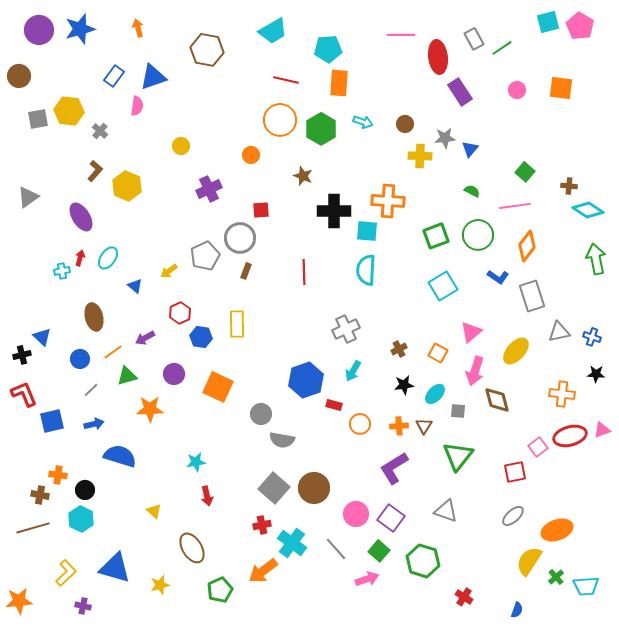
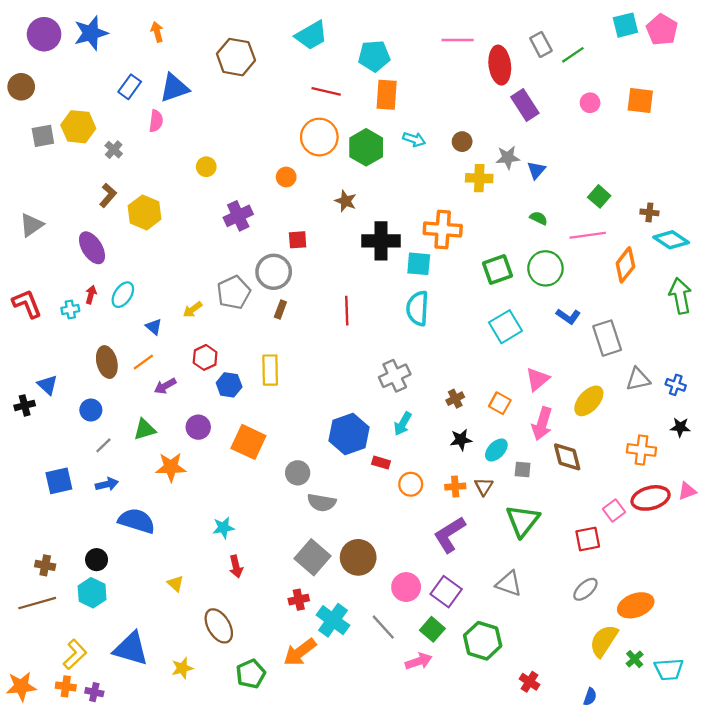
orange diamond: (527, 246) -> (625, 265), moved
orange line: (113, 352) -> (143, 362), moved
red L-shape: (24, 394) -> (27, 304), moved
orange cross: (58, 475) -> (66, 686), moved

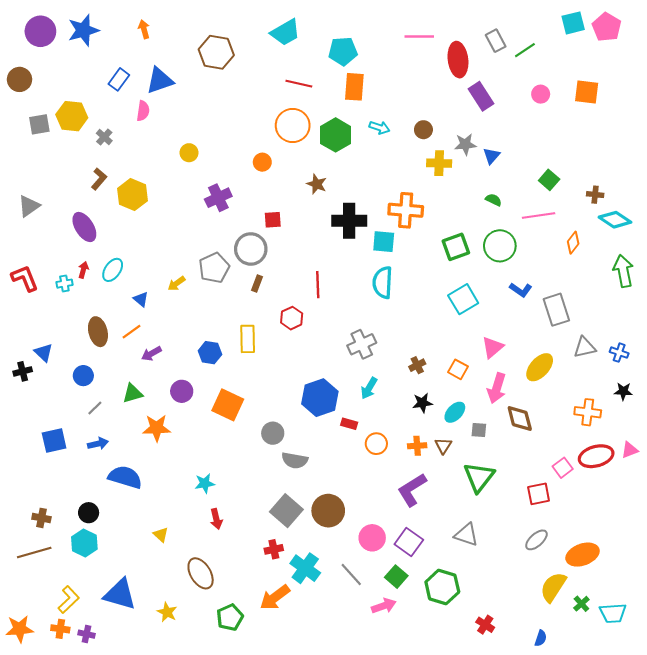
orange diamond: (625, 265) -> (573, 243), size x0.7
red hexagon: (205, 357) -> (292, 318), moved
yellow star: (182, 668) -> (167, 612), turned -30

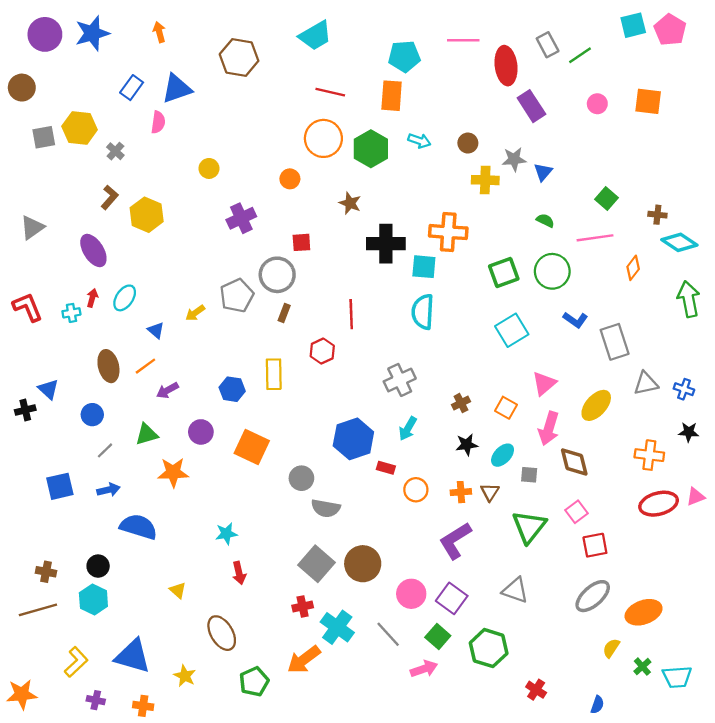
cyan pentagon: (343, 51) -> (404, 56), moved
pink square: (563, 468) -> (577, 512), moved
gray ellipse: (536, 540) -> (593, 596), size x1.4
yellow semicircle: (553, 587) -> (611, 648), size x0.6
orange cross: (60, 629) -> (143, 706), moved

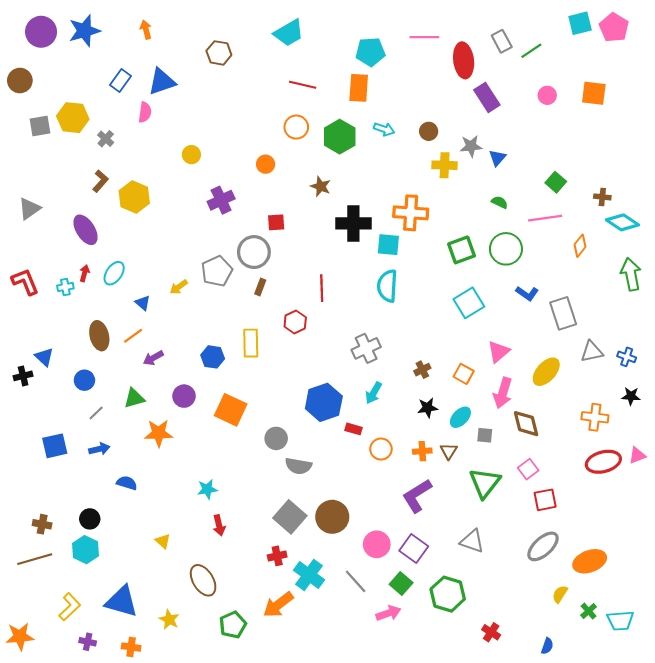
brown hexagon: (239, 58) -> (219, 53), size x0.7
orange circle: (323, 138) -> (296, 127), size x0.7
blue semicircle: (138, 527) -> (127, 483), size x0.6

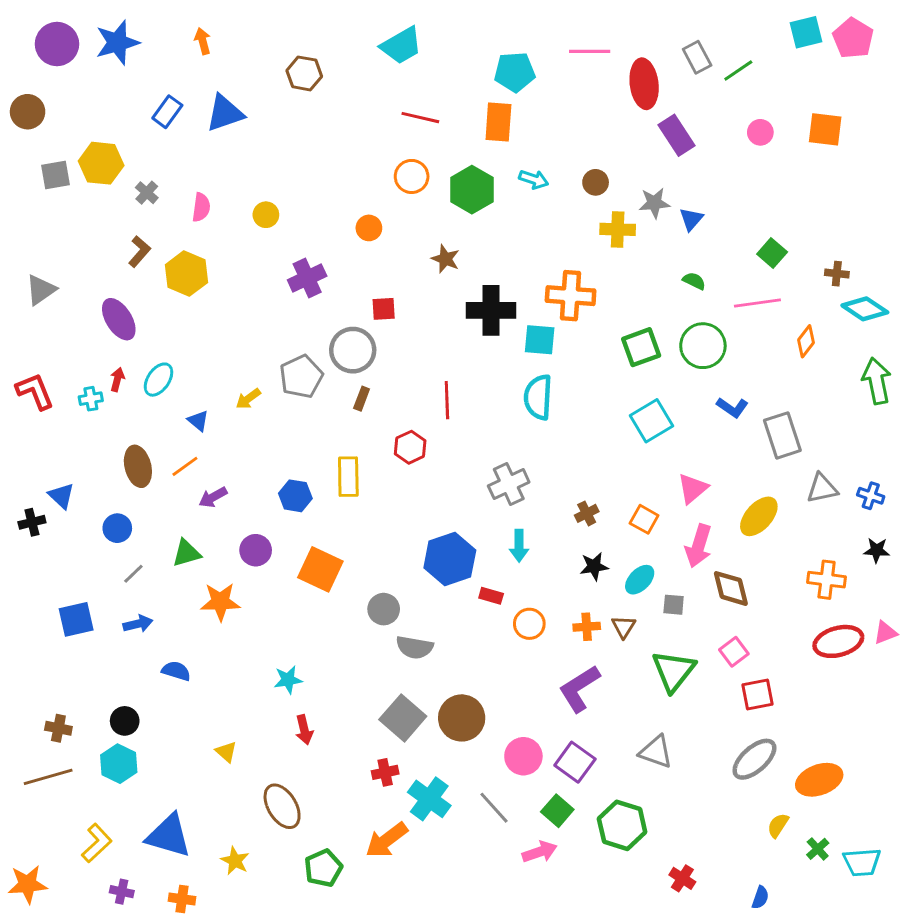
pink semicircle: (145, 112) -> (201, 207), moved
cyan arrow: (374, 393) -> (519, 546), turned -30

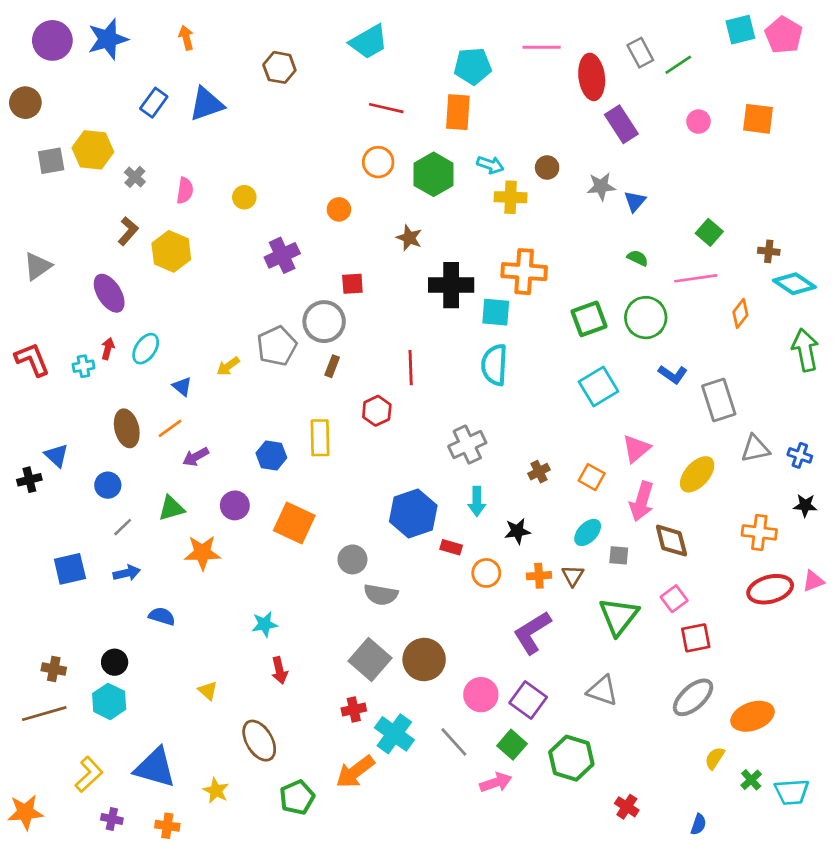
yellow cross: (618, 229) -> (511, 197), moved
black star: (594, 566) -> (517, 531), moved

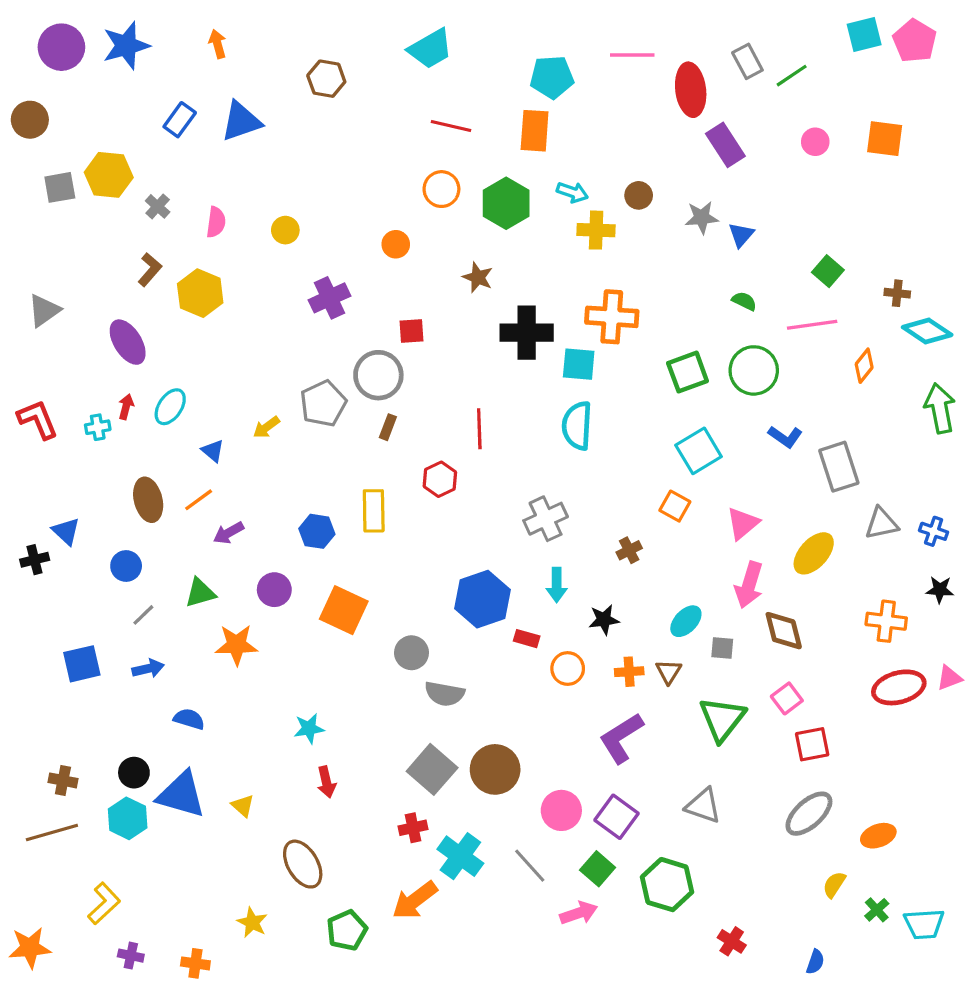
orange square: (592, 477) -> (675, 506), moved
orange ellipse: (753, 716) -> (878, 836), size x0.7
blue triangle: (155, 768) -> (181, 795), moved

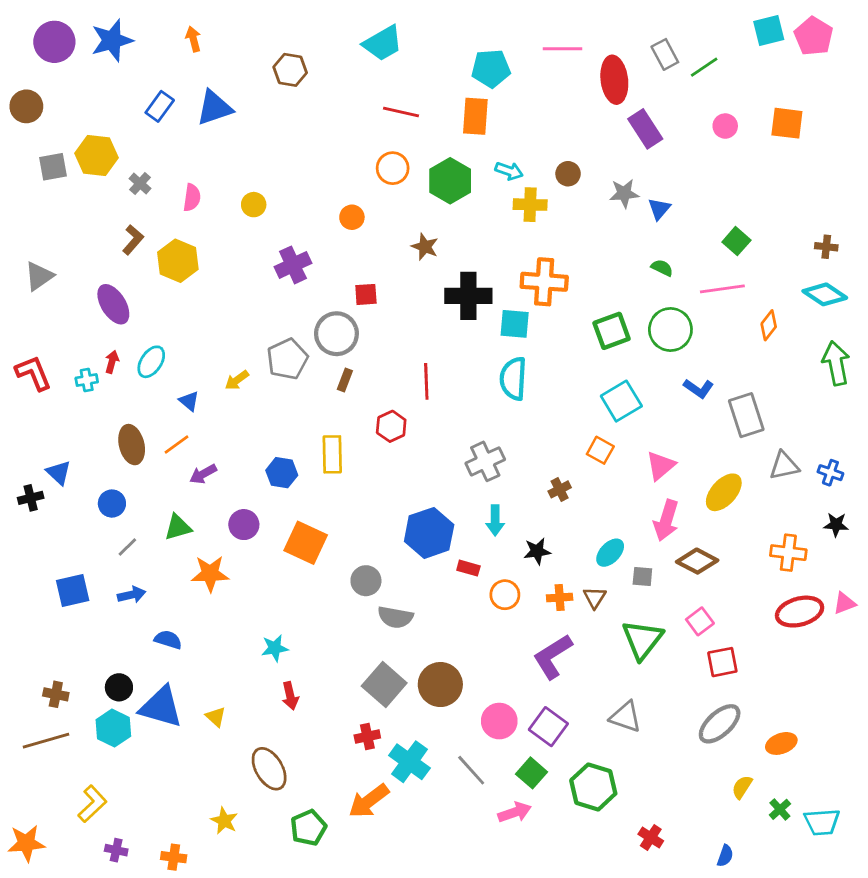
brown cross: (897, 293) -> (826, 247), moved
brown diamond: (784, 631) -> (697, 561), turned -48

